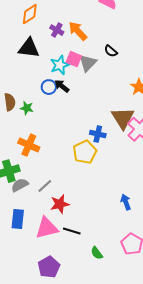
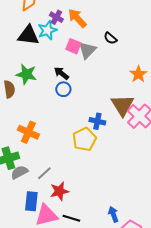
cyan star: (60, 65) -> (47, 30), moved
blue circle: (49, 87) -> (63, 89), moved
green star: (27, 108) -> (26, 74), moved, size x1.5
blue arrow: (126, 202) -> (113, 214), moved
blue rectangle: (18, 219) -> (31, 201), moved

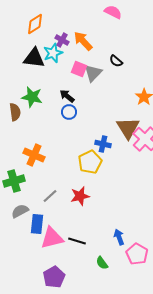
gray semicircle: (19, 172) -> (20, 211), moved
red star: (59, 191) -> (80, 196), moved

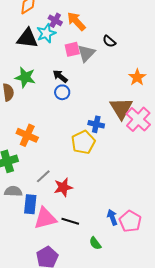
pink square: (79, 69) -> (72, 49), turned -35
red star: (80, 196) -> (63, 187), moved
gray semicircle: (20, 211) -> (13, 191), turned 30
pink pentagon: (137, 254) -> (130, 221), moved

